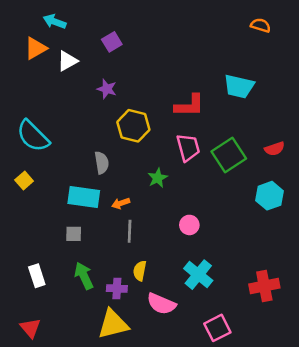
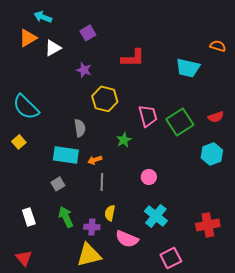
orange semicircle: (261, 25) -> (218, 46), moved
red L-shape: (189, 105) -> (133, 58), moved
gray square: (74, 234) -> (58, 184), turned -32

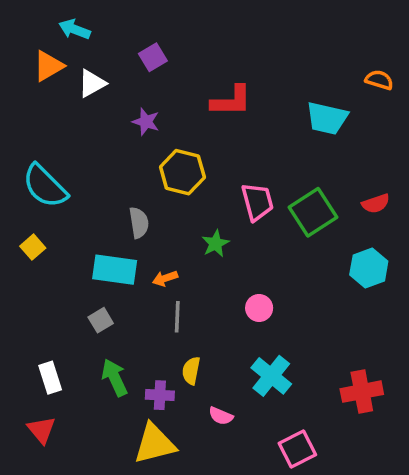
pink semicircle: (127, 239) -> (221, 416), size x0.6
red triangle: (24, 258) -> (41, 430), moved

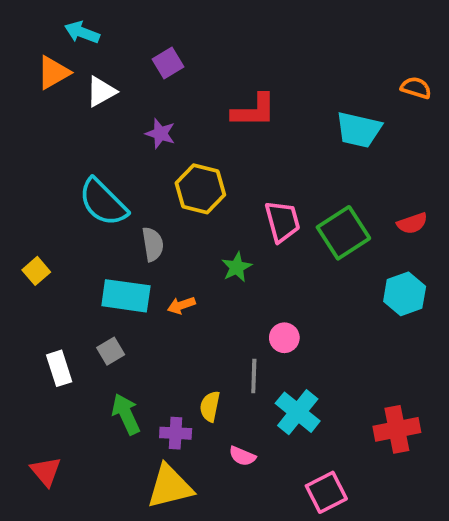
cyan semicircle: (45, 186) -> (103, 202), moved
gray line: (177, 317) -> (254, 376), moved
white rectangle: (50, 378) -> (59, 368), moved

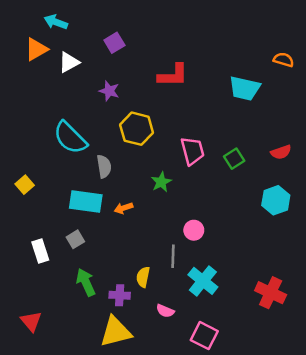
green square: (343, 233) -> (234, 159), size x0.6
red cross: (397, 429) -> (271, 293), turned 36
pink square: (326, 492) -> (204, 336), moved, turned -36

